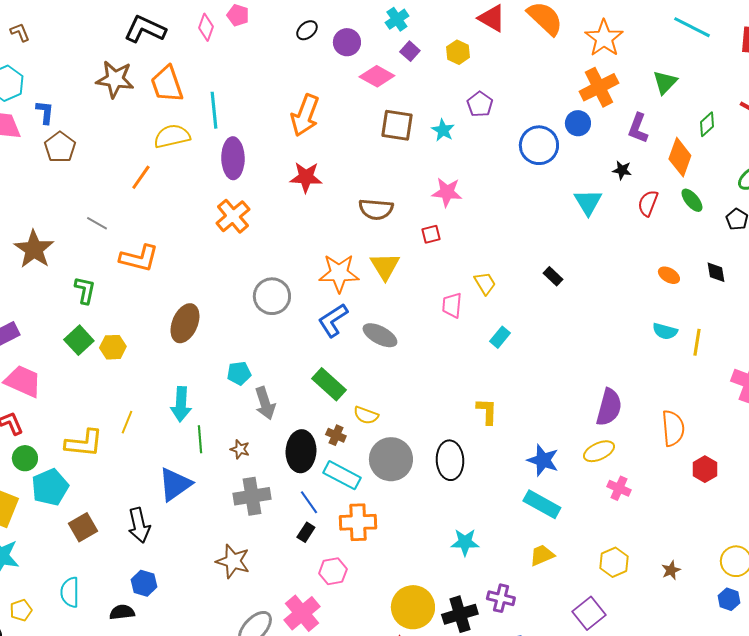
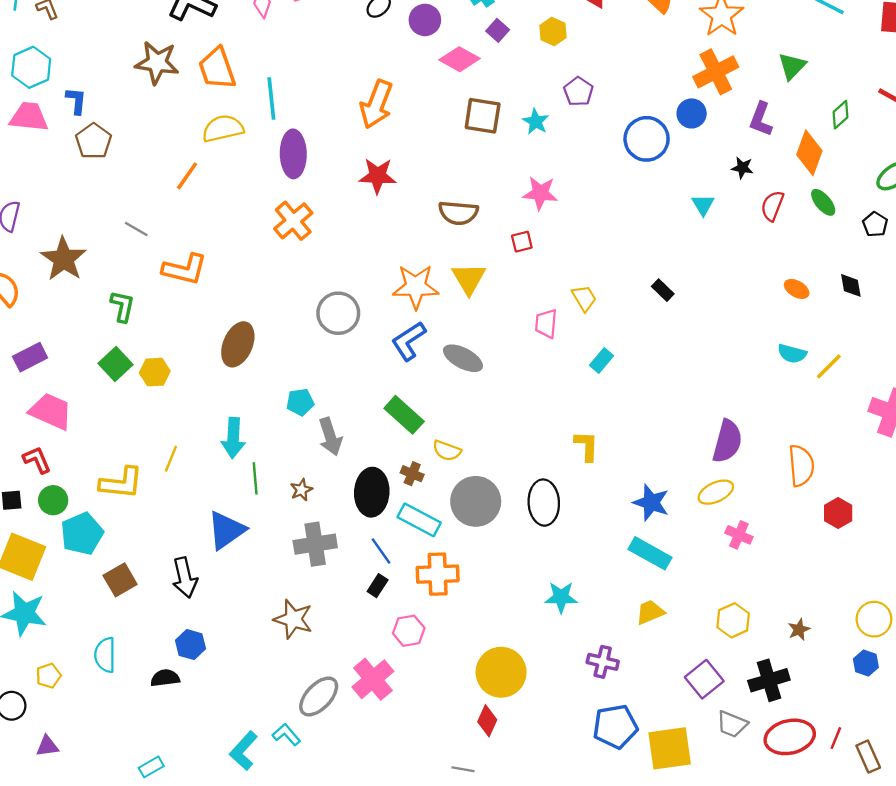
cyan triangle: (588, 202) -> (703, 205), size x0.7
yellow line: (697, 342) -> (829, 366), turned 36
brown star: (240, 449) -> (301, 490), turned 30
black cross: (460, 614) -> (769, 680), moved

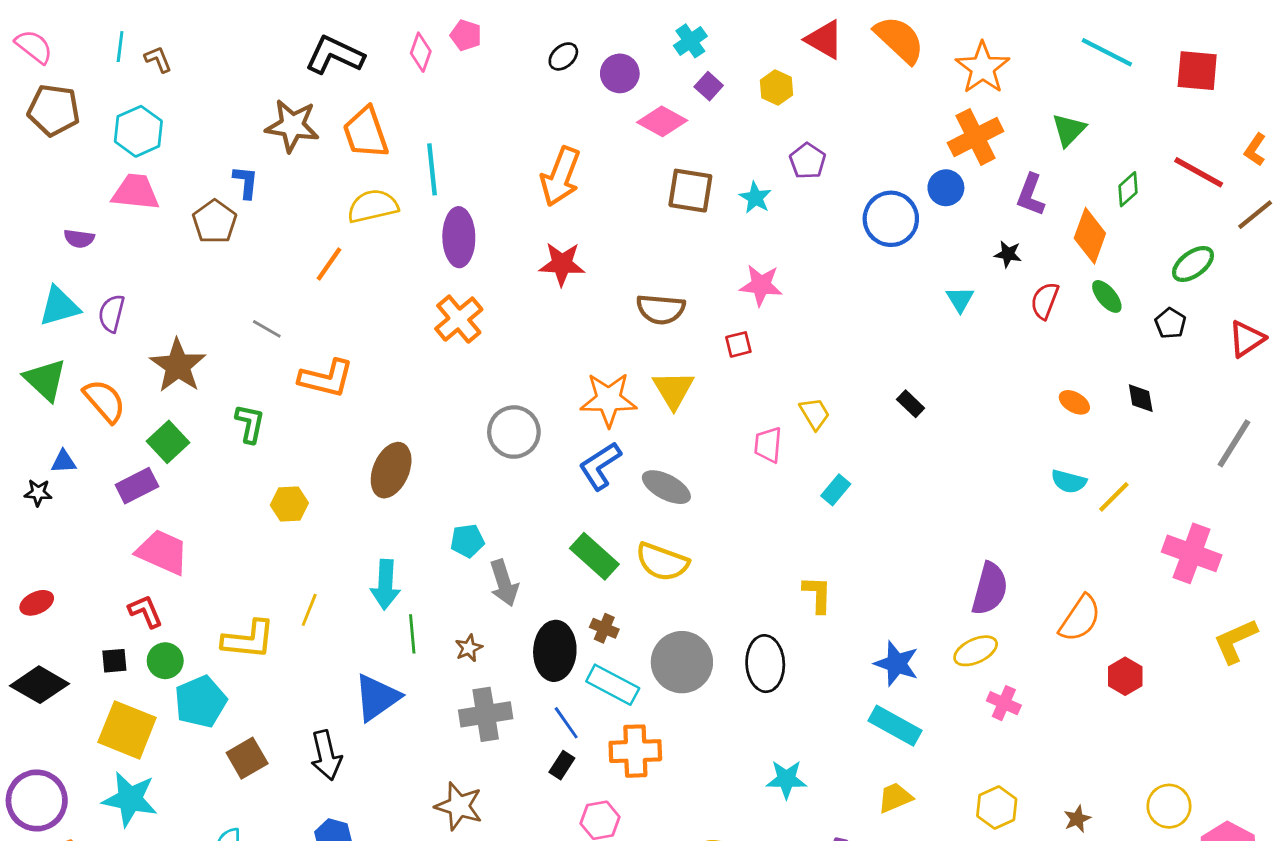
blue L-shape: (76, 101) -> (246, 182), moved
green square: (115, 364) -> (168, 442), moved
yellow semicircle: (447, 451) -> (662, 562), moved, size x1.5
orange semicircle: (801, 466) -> (1080, 618), turned 39

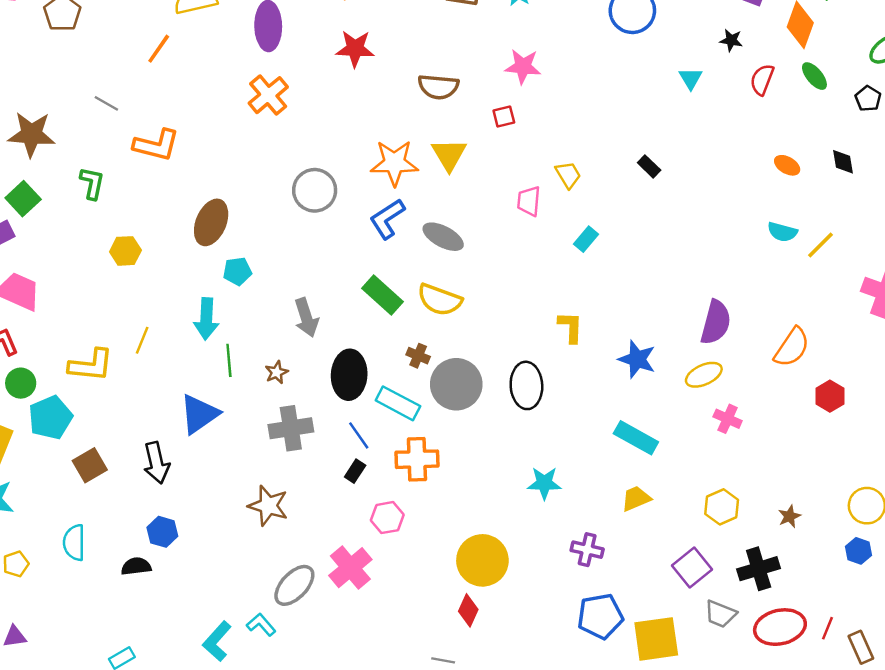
brown star: (178, 366) -> (31, 134), turned -30
cyan pentagon: (467, 541) -> (237, 271), moved
brown cross: (604, 628) -> (418, 356), moved
blue star: (896, 664) -> (637, 359), moved

